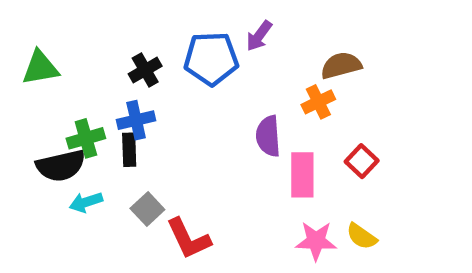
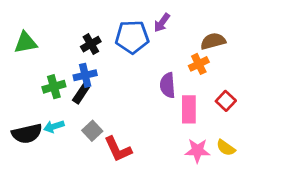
black rectangle: (129, 150) -> (81, 94), turned 36
black semicircle: (61, 166) -> (27, 134), moved

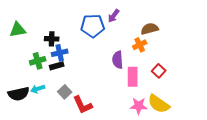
black cross: (91, 44) -> (52, 39), moved, turned 32
black rectangle: (81, 94) -> (57, 66), turned 40
yellow semicircle: (226, 148) -> (159, 104), size x1.6

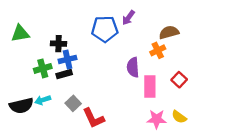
yellow semicircle: (159, 104) -> (179, 117), size x0.6

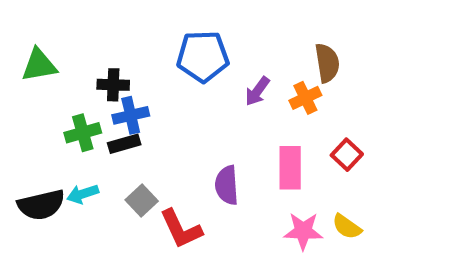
purple arrow: (128, 18) -> (257, 91), moved
brown semicircle: (169, 32) -> (327, 63), turned 96
purple semicircle: (133, 67) -> (227, 185), moved

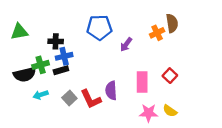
brown semicircle: (327, 63) -> (172, 23), moved
orange cross: (305, 98) -> (157, 33), moved
black semicircle: (41, 205) -> (25, 74), moved
red L-shape: (181, 229) -> (91, 99), moved

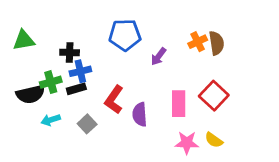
brown semicircle: (172, 23) -> (216, 43), moved
red square: (170, 76) -> (214, 96), size x1.5
red L-shape: (91, 99) -> (114, 100), moved, turned 60

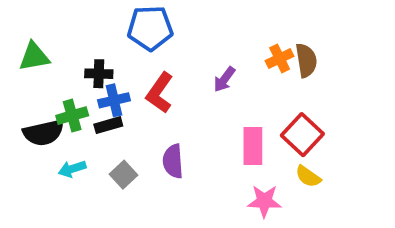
blue pentagon: (125, 35) -> (150, 28), moved
red L-shape: (114, 100) -> (160, 93), moved
purple semicircle: (140, 114) -> (173, 161), moved
yellow semicircle: (214, 140) -> (308, 176), moved

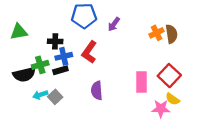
purple arrow: (224, 79) -> (114, 24), moved
gray square: (124, 175) -> (55, 97), moved
pink star: (264, 201) -> (161, 109), moved

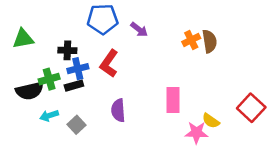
purple arrow: (114, 24) -> (139, 30), turned -88
red square: (169, 76) -> (251, 108), moved
gray square: (55, 97) -> (76, 125), moved

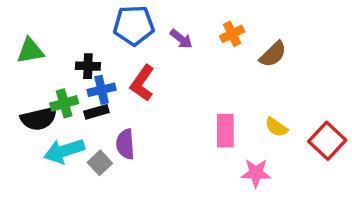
orange cross: (191, 40) -> (232, 34), moved
brown semicircle: (209, 41) -> (273, 54), turned 55
purple semicircle: (118, 110) -> (125, 144), moved
cyan arrow: (49, 116) -> (64, 151), size x1.6
yellow semicircle: (211, 121) -> (276, 127), moved

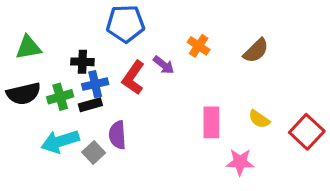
orange cross: (232, 34) -> (199, 46), moved, turned -30
purple arrow: (181, 39) -> (164, 65), moved
black semicircle: (39, 119) -> (24, 94), moved

